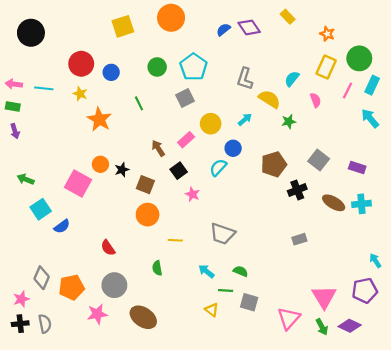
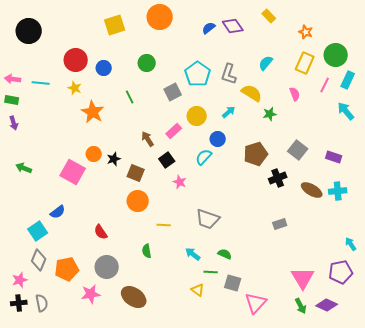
cyan pentagon: (194, 67) -> (198, 74), moved
cyan semicircle: (292, 79) -> (266, 63), moved
cyan square: (41, 209) -> (38, 231), moved
pink triangle: (289, 318) -> (256, 303), moved

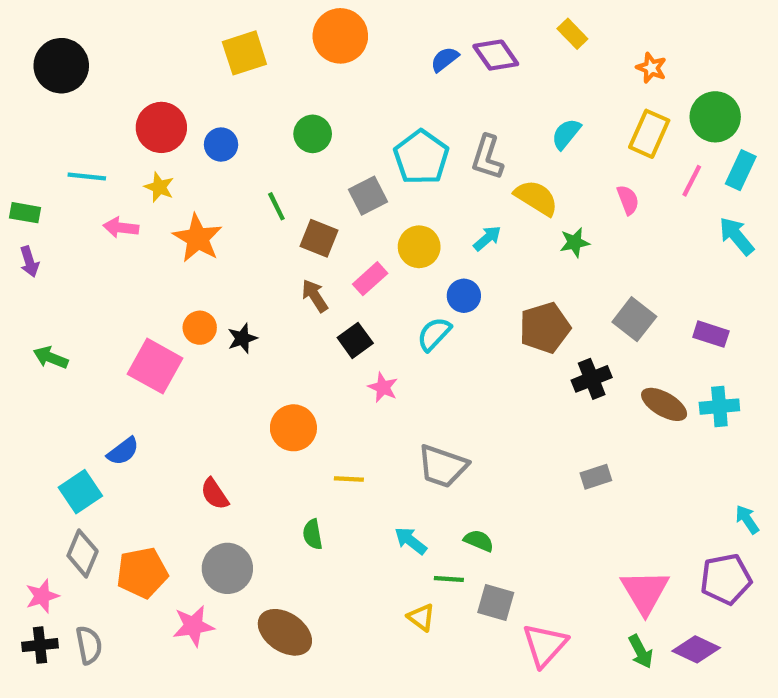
pink arrow: (13, 79) -> (121, 228), moved
brown square: (136, 173) -> (319, 238), moved

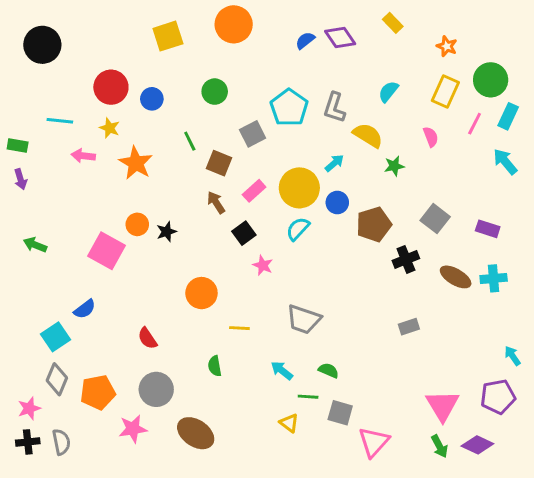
yellow circle: (419, 247) -> (299, 188), moved, size x1.4
blue circle: (464, 296) -> (337, 202), moved

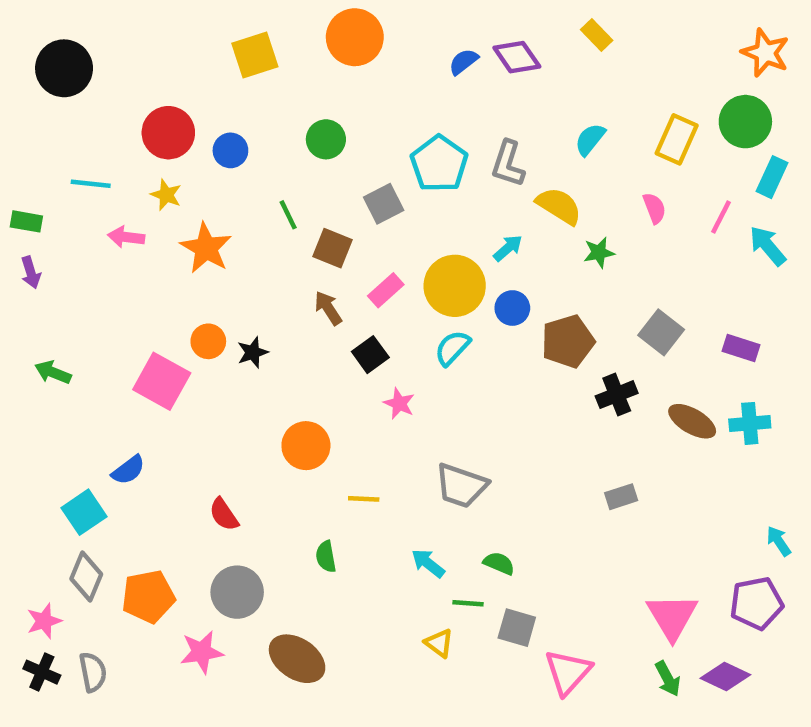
orange star: (447, 46) -> (765, 53), moved, size x1.5
pink line: (475, 124) -> (721, 217), moved
black cross: (28, 442) -> (42, 672), turned 30

